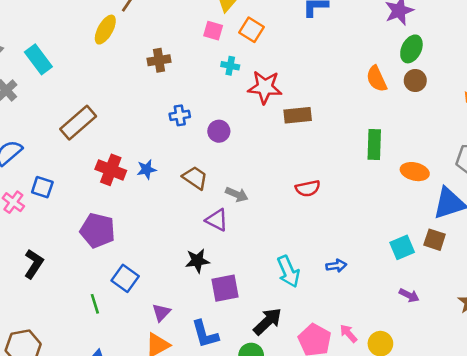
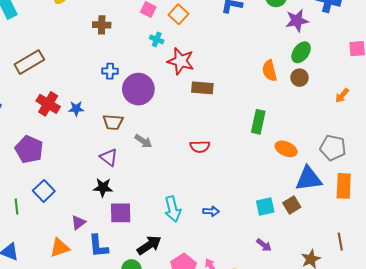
purple circle: (219, 131) -> (138, 89), size x1.8
brown trapezoid: (195, 178) -> (113, 122), turned 140
purple triangle: (217, 220) -> (109, 157), moved
brown square: (435, 240) -> (292, 205), turned 30
purple triangle: (161, 312) -> (78, 222), moved

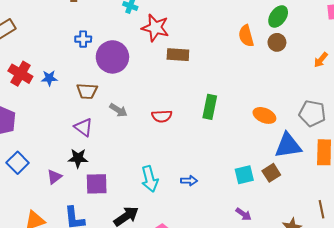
green rectangle: (258, 122) -> (210, 107), moved
red semicircle: (200, 147) -> (162, 116), moved
purple triangle: (78, 222) -> (54, 177), moved

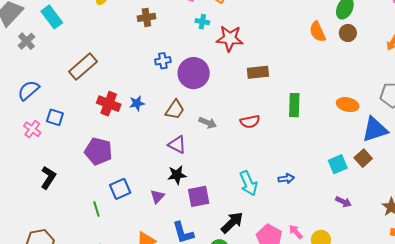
brown rectangle: (178, 55) -> (258, 72), moved
brown trapezoid: (87, 91) -> (175, 110), turned -50
blue square: (18, 163) -> (120, 189), turned 30

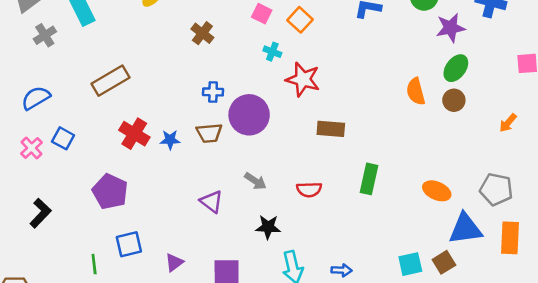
brown cross: (146, 17) -> (202, 33), turned 36
brown trapezoid: (175, 110) -> (209, 133), moved, turned 40
black star: (177, 175) -> (268, 227), moved

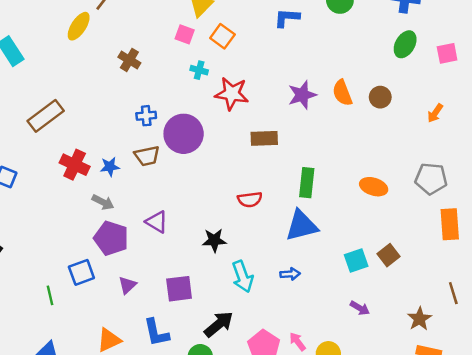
purple star: (451, 28) -> (302, 95), moved
green ellipse: (456, 68) -> (405, 44), moved
gray arrow: (255, 181) -> (103, 202), moved
purple pentagon: (110, 192) -> (111, 238), moved
blue triangle: (465, 229) -> (301, 226), moved

